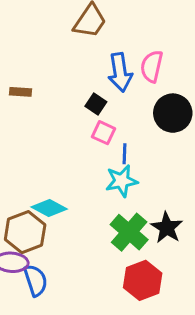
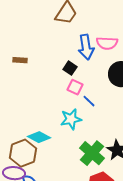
pink semicircle: (152, 66) -> (107, 43), turned -100
blue line: (125, 154) -> (89, 101), turned -48
cyan star: (122, 181) -> (71, 119), moved

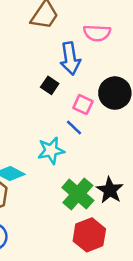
pink semicircle: (107, 43) -> (97, 33), moved
pink square: (75, 87) -> (83, 105), moved

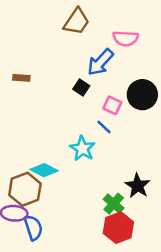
blue arrow: (70, 59) -> (100, 62), turned 52
cyan star: (51, 151) -> (82, 149), turned -30
green cross: (78, 194) -> (114, 204), moved, size x0.7

